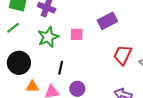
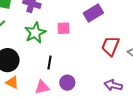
orange triangle: (32, 87) -> (12, 82), moved, turned 32

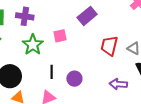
purple circle: (67, 83) -> (74, 79), moved

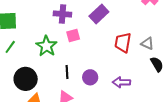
purple cross: (25, 16) -> (62, 14), moved
purple arrow: (118, 84) -> (121, 82), moved

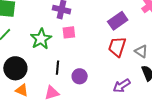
purple rectangle: (99, 14) -> (118, 21), moved
purple arrow: (121, 82) -> (122, 86), moved, turned -42

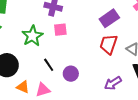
black line: (57, 68) -> (49, 65), turned -40
orange triangle: (22, 90) -> (23, 87), moved

